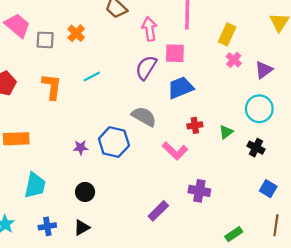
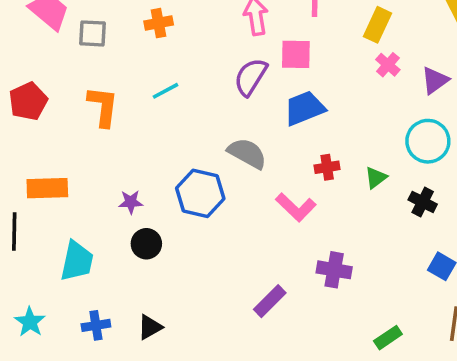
orange cross: (76, 33) -> (159, 23), moved, turned 35
purple star: (81, 148) -> (131, 202), moved
black circle: (85, 192) -> (146, 244), moved

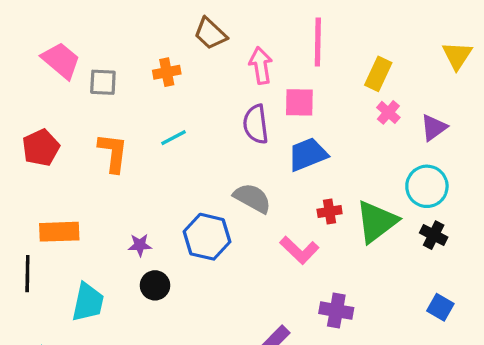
purple semicircle: (251, 77) -> (256, 124), turned -39
green triangle: (376, 178) -> (377, 222), size x2.0
black cross: (423, 202) -> (434, 235), moved

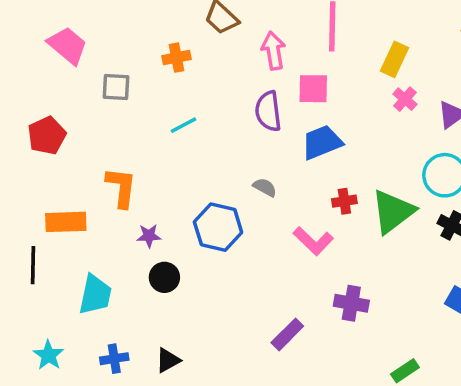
gray square: (103, 82) -> (116, 87), moved
orange L-shape: (113, 153) -> (121, 187), moved
gray semicircle: (252, 198) -> (265, 187), size x0.6

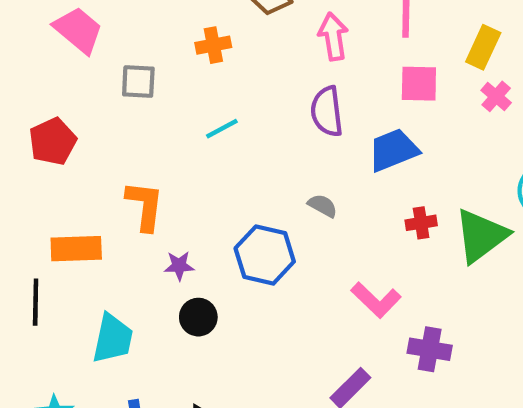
pink square: (313, 89) -> (419, 84), moved
pink L-shape: (313, 241) -> (376, 300), moved

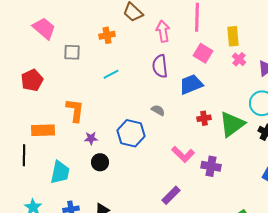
yellow rectangle: (483, 47) -> (233, 36), turned -30
pink square: (419, 84) -> (203, 53), turned 30
purple cross: (430, 349) -> (211, 166), moved

